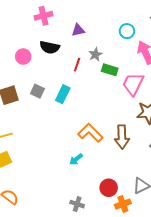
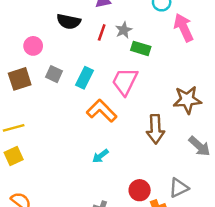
pink circle: (23, 57) -> (33, 46), moved
red line: (77, 65) -> (102, 32), moved
pink trapezoid: (133, 84) -> (125, 81), moved
orange L-shape: (90, 133) -> (102, 111), moved

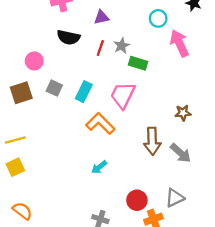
brown star: (187, 100) -> (183, 113), size x0.6
gray arrow: (199, 146) -> (181, 153), moved

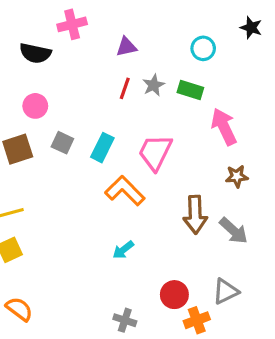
black semicircle: (68, 37) -> (35, 53), moved
pink arrow: (179, 43) -> (224, 127), moved
green rectangle: (138, 63) -> (190, 90), moved

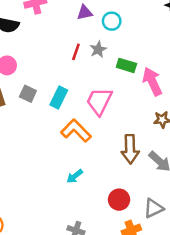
purple triangle: (126, 47) -> (85, 13), moved
cyan circle: (203, 48) -> (112, 21), moved
green rectangle: (190, 90) -> (126, 65), moved
red circle: (174, 295) -> (119, 200), moved

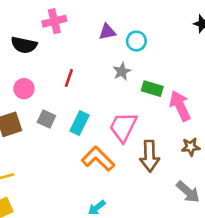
red line: (76, 52) -> (69, 78), moved
brown arrow: (130, 149) -> (150, 156), moved

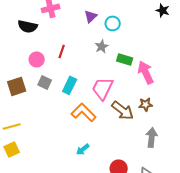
purple triangle: (107, 32) -> (91, 16), turned -32
pink circle: (24, 89) -> (37, 59), moved
brown star: (191, 147) -> (146, 104), moved
brown arrow: (150, 156) -> (123, 110), turned -50
gray arrow: (188, 192) -> (152, 137), turned -126

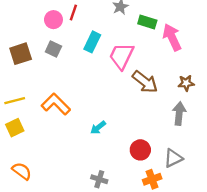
pink circle: (37, 59) -> (53, 20), moved
cyan rectangle: (70, 85) -> (92, 42), moved
brown star: (146, 104) -> (186, 83), moved
orange L-shape: (84, 112) -> (56, 104), moved

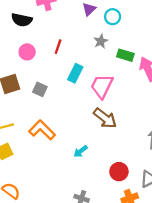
pink circle: (53, 20) -> (27, 52), moved
gray square: (53, 49) -> (40, 89), moved
brown arrow: (145, 82) -> (105, 118), moved

